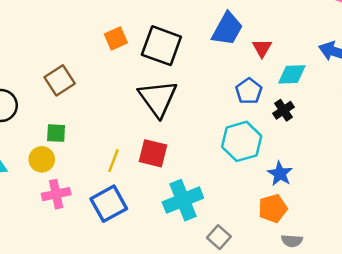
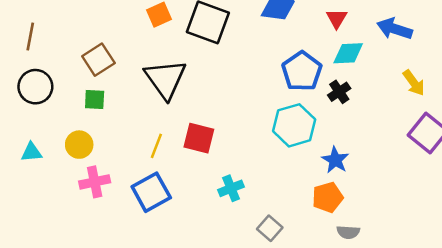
red triangle: (262, 48) -> (337, 18), moved
blue pentagon: (249, 91) -> (302, 71), size x1.4
black triangle: (158, 98) -> (165, 79), moved
green square: (56, 133) -> (95, 100), moved
cyan cross: (183, 200) -> (231, 188), size x0.6

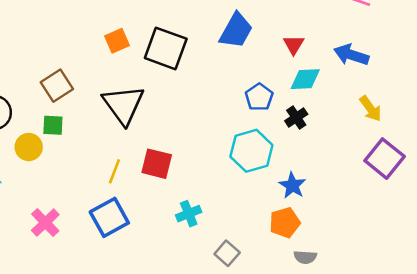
blue pentagon: (302, 71) -> (259, 97), size x0.7
yellow circle: (79, 145) -> (29, 147), moved
pink cross: (95, 182) -> (45, 223), moved, turned -32

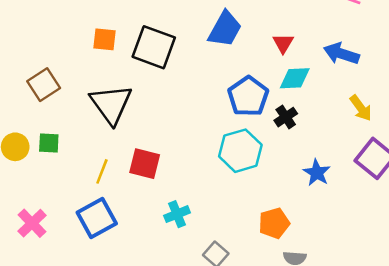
orange square: (117, 41) -> (104, 39), turned 30
blue pentagon: (259, 97) -> (248, 96), size x1.4
green square: (53, 125) -> (49, 143), moved
blue star: (292, 185) -> (317, 173), moved

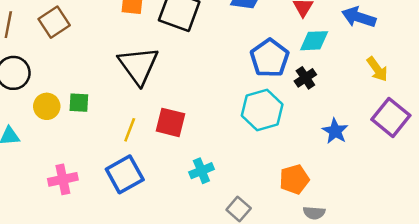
brown square: (44, 85) -> (54, 22), moved
pink cross: (32, 223) -> (63, 179), turned 32

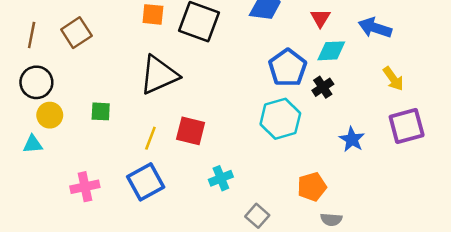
black triangle: (138, 65) -> (159, 75), turned 42
yellow circle: (47, 106) -> (50, 115), moved
purple square: (391, 117) -> (407, 126), turned 36

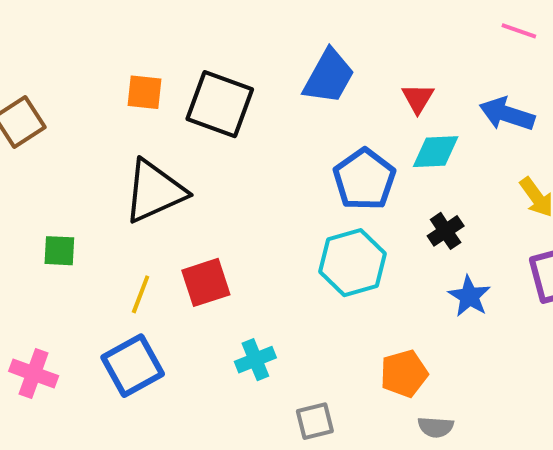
black cross: (323, 87) -> (446, 231), moved
red square: (191, 131) -> (206, 282), turned -32
pink cross: (85, 187) -> (34, 374), turned 32
gray square: (257, 216) -> (315, 421), turned 35

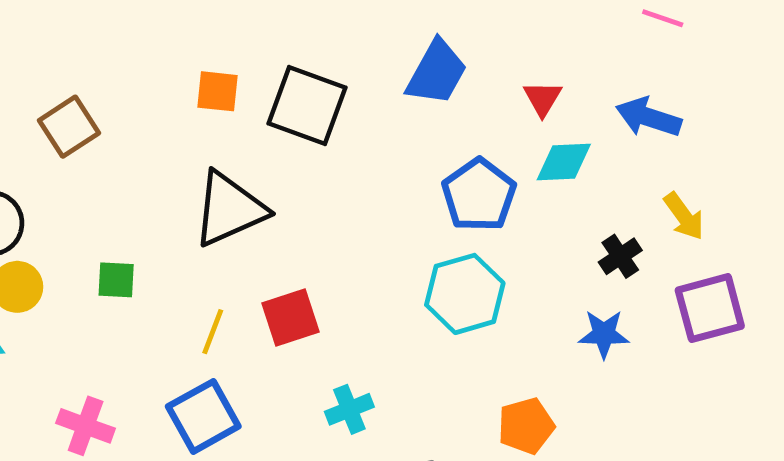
black cross: (446, 231) -> (620, 256), moved
blue star: (469, 296) -> (604, 334), turned -30

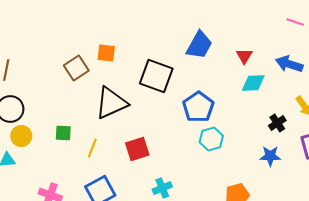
black square: (307, 105) -> (156, 76), moved
brown square: (69, 127) -> (76, 68), moved
blue pentagon: (479, 195) -> (198, 107), moved
cyan hexagon: (465, 294) -> (211, 139), size x0.7
yellow line: (213, 332) -> (92, 148), moved

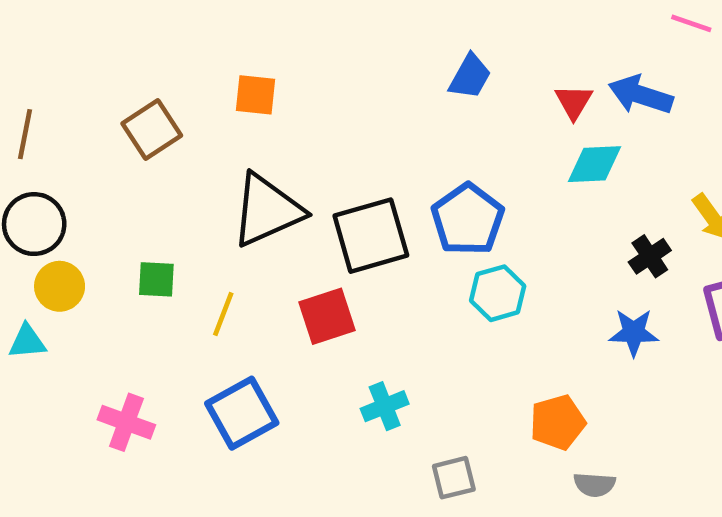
blue trapezoid: (199, 45) -> (470, 76), size x0.7
blue arrow: (289, 64) -> (641, 95), moved
brown square: (76, 68) -> (152, 129), moved
black square: (156, 76) -> (371, 236), moved, turned -36

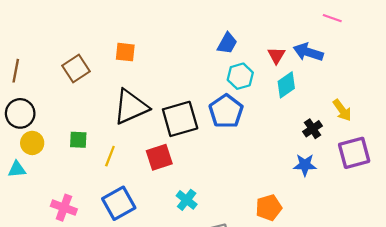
cyan diamond: (594, 164) -> (286, 85), turned -32
cyan hexagon: (498, 293) -> (240, 76), moved
cyan cross: (385, 406) -> (187, 200), turned -30

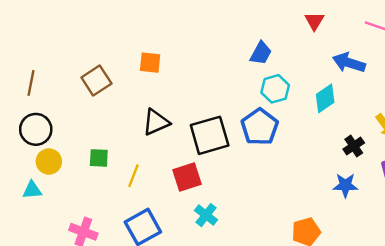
red triangle: (276, 55) -> (314, 21), moved
black triangle: (131, 107) -> (156, 122), size x0.7
cyan cross: (187, 200) -> (206, 215), moved

